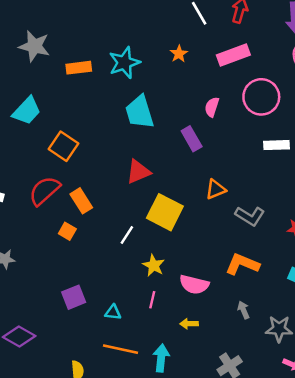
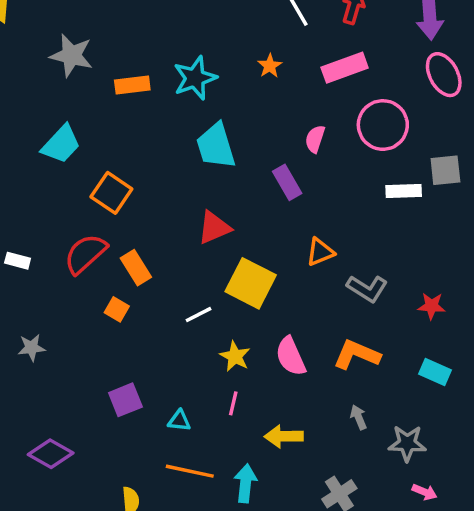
white line: (127, 235) -> (198, 315), turned 30
pink semicircle: (194, 284) -> (291, 356), moved, turned 52
yellow arrow: (189, 324) -> (284, 436), size x1.5

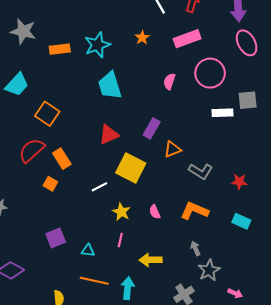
purple rectangle: (287, 182) -> (152, 128), moved, turned 60
pink semicircle: (291, 356) -> (155, 212), size x0.6
gray star: (407, 443) -> (209, 270), moved, turned -30

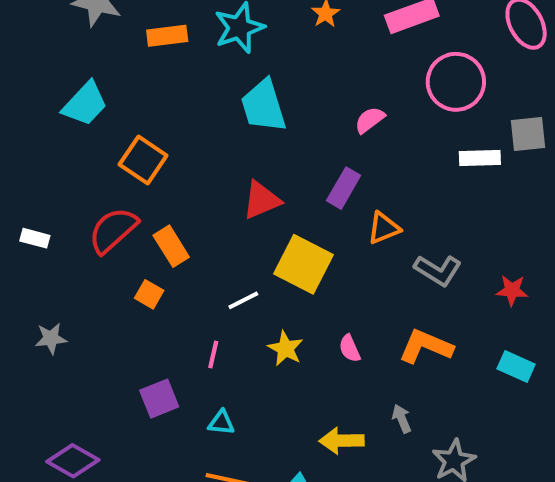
pink semicircle: (169, 81) -> (370, 120), moved, turned 35
pink line: (120, 240) -> (213, 354), moved
gray arrow: (195, 248) -> (402, 419), moved

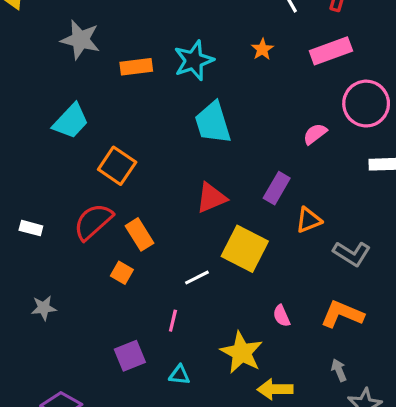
pink semicircle: (370, 120) -> (315, 134), moved
yellow star: (285, 348) -> (242, 353), moved, size x1.5
gray arrow: (402, 419) -> (339, 370), moved

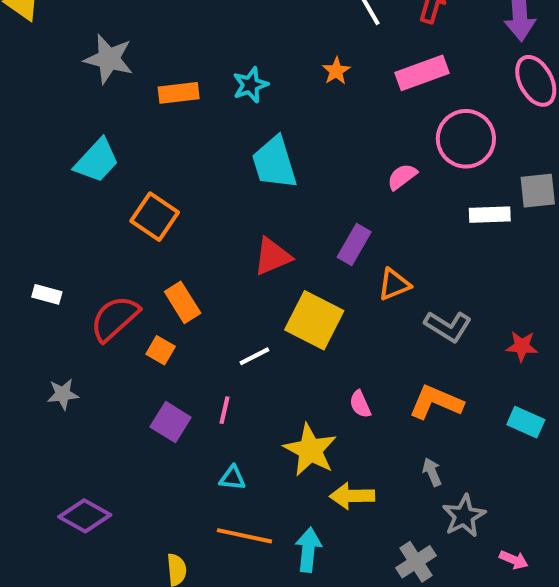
cyan star: (194, 60) -> (250, 85), size x0.7
red semicircle: (93, 222) -> (115, 318), moved
purple square: (130, 356) -> (171, 422), moved, turned -36

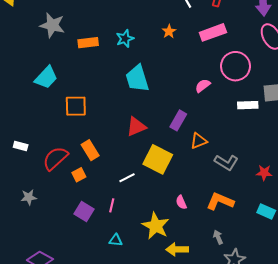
orange square: (155, 217) -> (76, 106), turned -35
orange square: (161, 350) -> (79, 175), turned 32

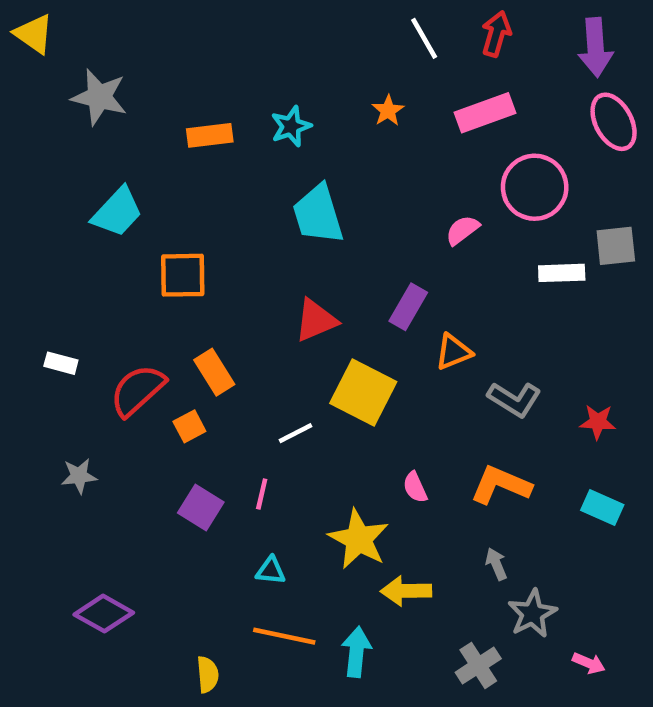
gray star: (52, 25) -> (99, 97), moved

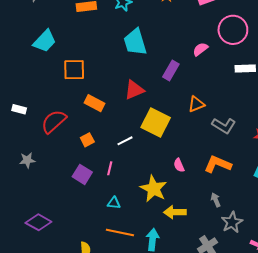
purple rectangle: (408, 307) -> (171, 71), moved
orange rectangle: (214, 372) -> (94, 103), moved, turned -30
orange square: (189, 426) -> (87, 140), moved

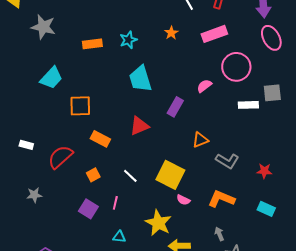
yellow square: (156, 122) -> (170, 175), moved
white line: (125, 141) -> (130, 176), turned 70
pink semicircle: (179, 165) -> (183, 200), turned -40

